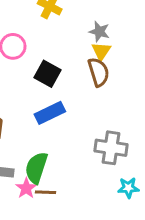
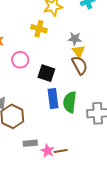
blue rectangle: (50, 113) -> (53, 98), turned -60
green semicircle: (36, 168) -> (70, 102), moved

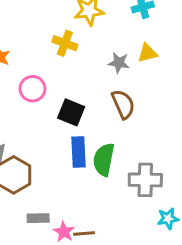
yellow triangle: (79, 51) -> (147, 53), moved, turned 48

